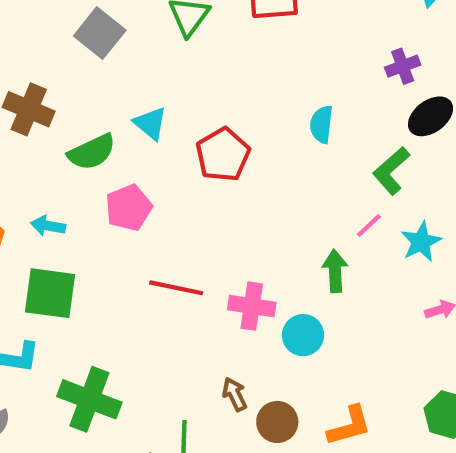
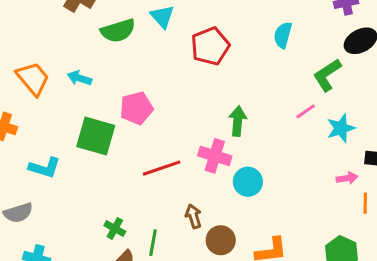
pink pentagon: (129, 208) -> (136, 108), moved
green arrow: (335, 271) -> (238, 121), moved
red line: (176, 288) -> (162, 168), moved, turned -39
green square: (50, 293) -> (96, 136), moved
green cross: (89, 399) -> (115, 229), moved, size x0.5

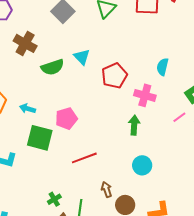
cyan arrow: (79, 78) -> (27, 109), moved
pink cross: (215, 156) -> (145, 95), moved
green cross: (115, 229) -> (54, 199), turned 32

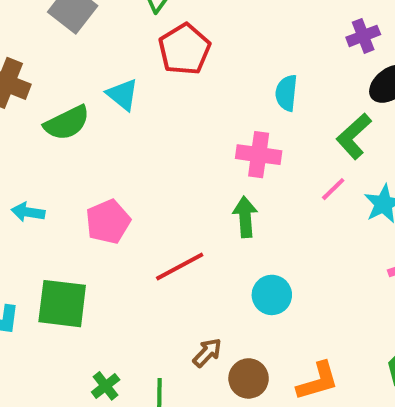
red pentagon: (114, 76) -> (184, 49), moved
green square: (40, 138) -> (62, 304), moved
red line: (84, 158) -> (180, 266), moved
brown arrow: (107, 189) -> (207, 353), turned 70

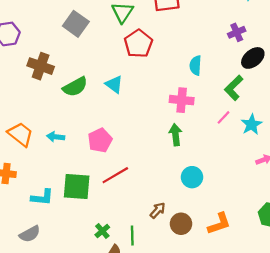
cyan triangle: (123, 95) -> (114, 84), moved
red line: (180, 266) -> (115, 175), moved

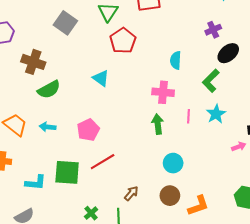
green semicircle: (75, 87) -> (49, 89), moved
pink line: (224, 117) -> (188, 116), moved, turned -40
cyan star: (252, 124) -> (216, 114), moved
brown arrow: (158, 210) -> (131, 193), moved
brown circle: (181, 224) -> (170, 196), moved

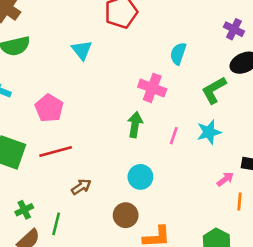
purple cross: (213, 30) -> (234, 29), turned 35
pink line: (188, 116) -> (174, 136), moved
pink pentagon: (88, 130) -> (49, 108), turned -30
pink arrow: (239, 147) -> (225, 179), turned -32
brown arrow: (131, 193) -> (81, 187), moved

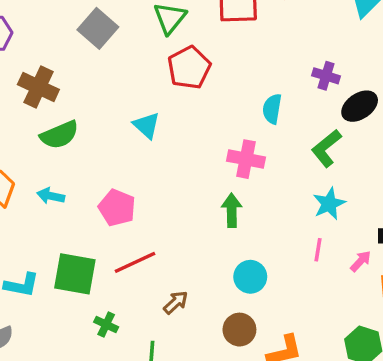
purple cross: (234, 29) -> (326, 76), moved
pink line: (174, 136) -> (318, 250), moved
green cross: (24, 210) -> (106, 325), moved, turned -30

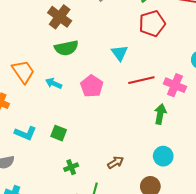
pink pentagon: (117, 208) -> (92, 86), moved
red line: (135, 262) -> (141, 80), moved
green square: (75, 274) -> (59, 133), size x0.6
green cross: (106, 325) -> (71, 167), turned 32

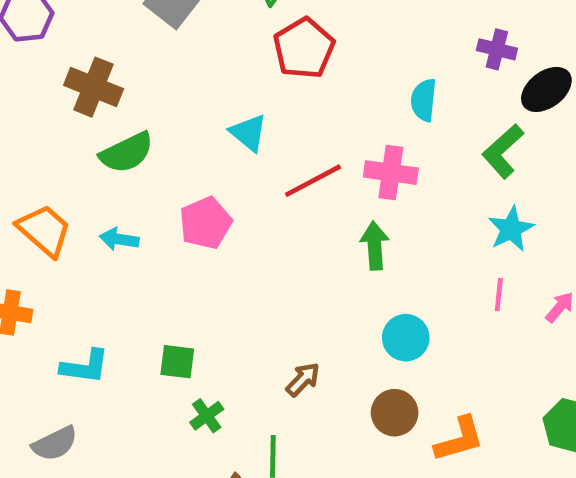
pink pentagon: (92, 86) -> (206, 223), turned 30
green square: (59, 133) -> (177, 362), moved

